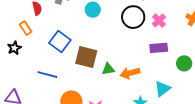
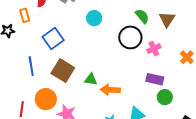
purple rectangle: (159, 48) -> (155, 79), moved
brown square: (86, 57) -> (63, 71), moved
blue line: (47, 75) -> (31, 66), turned 48

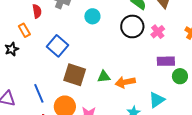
blue line: (31, 66) -> (39, 93), moved

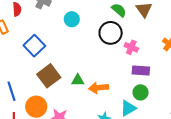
pink cross: (158, 32) -> (131, 47), moved, turned -32
brown square: (75, 75) -> (49, 76), turned 30
green circle: (180, 76) -> (140, 92), moved

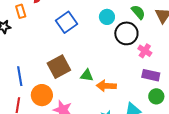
cyan circle: (72, 19) -> (107, 17), moved
blue square: (34, 46) -> (67, 22), moved
green circle: (140, 92) -> (156, 96), moved

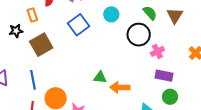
cyan circle: (107, 17) -> (111, 14), moved
pink cross: (145, 51) -> (157, 51), turned 32
brown square: (59, 67) -> (41, 45), moved

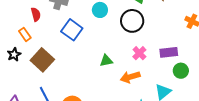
pink cross: (157, 51) -> (139, 53), moved
green triangle: (100, 77) -> (106, 61), moved

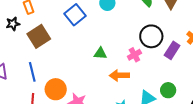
black circle: (132, 21) -> (151, 36), moved
purple rectangle: (169, 52) -> (172, 50), moved, turned -66
green circle: (181, 71) -> (168, 90), moved

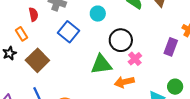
black circle: (151, 36) -> (121, 40), moved
green triangle: (100, 53) -> (101, 64), size x1.6

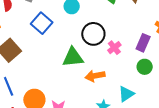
pink cross: (135, 59) -> (114, 48), moved
green circle: (175, 87) -> (145, 67), moved

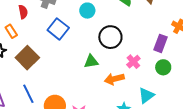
pink cross: (114, 48) -> (133, 62), moved
green triangle: (73, 57) -> (91, 61), size x0.7

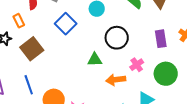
purple rectangle: (161, 43) -> (161, 39), moved, turned -36
green circle: (163, 67) -> (166, 74), size x1.5

